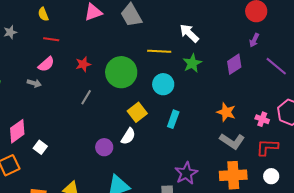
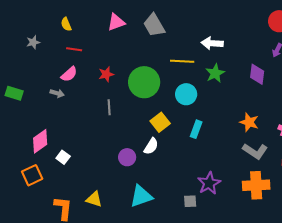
white arrow: (189, 33) -> (212, 43), turned -40
purple diamond: (234, 64) -> (257, 74), turned -50
gray line: (86, 97) -> (109, 107), turned -35

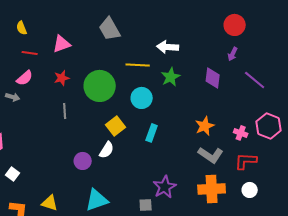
pink triangle: (116, 22) -> (62, 44), moved
orange star: (249, 122) -> (205, 126), turned 30
white square: (63, 157) -> (13, 174), moved

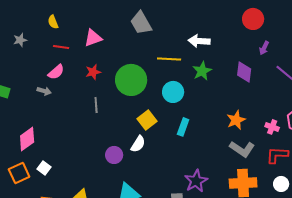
red circle: (235, 25) -> (253, 19), moved

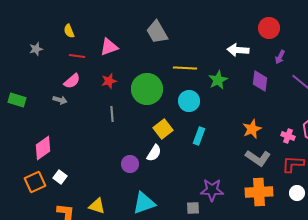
white arrow: (199, 41) -> (238, 50), moved
purple star: (196, 181) -> (212, 190), turned 30

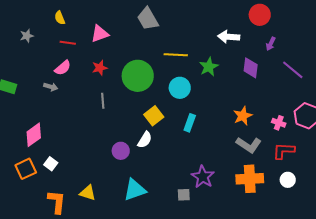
purple star: (212, 190) -> (203, 177), turned 30

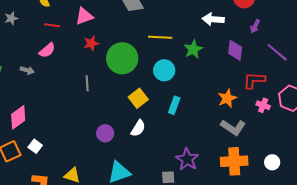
red star: (100, 68) -> (91, 43), moved
gray arrow: (51, 87) -> (27, 70), moved
white semicircle: (145, 140) -> (138, 128), moved
red L-shape: (284, 151) -> (254, 80), moved

